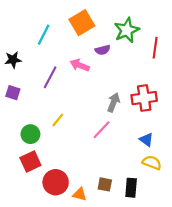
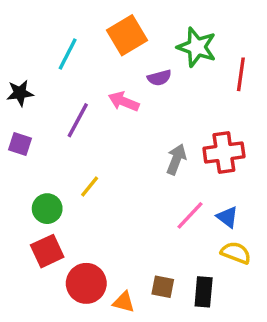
green star: (127, 30) -> (197, 47), turned -30
pink line: (102, 130) -> (190, 215), moved

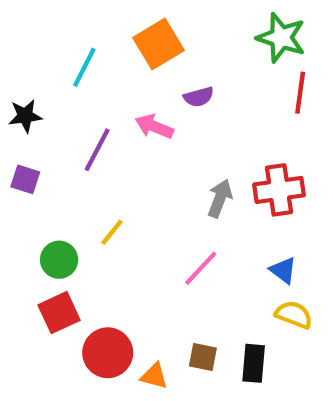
green star: (197, 47) -> (281, 38), moved
pink line: (190, 215) -> (201, 268), moved

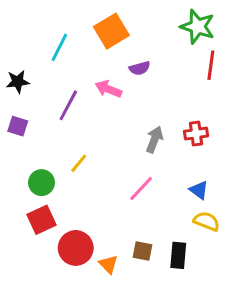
red cross: (279, 190) -> (196, 134), size x0.7
orange triangle: (154, 376) -> (108, 264), turned 30

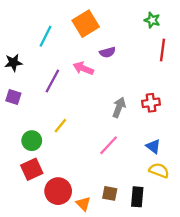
green star: (198, 27) -> (152, 20), size x0.6

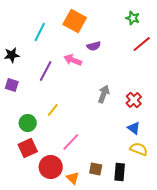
orange square: (86, 24) -> (75, 21), turned -30
red line: (162, 50) -> (142, 44), turned 42
red cross: (151, 103) -> (134, 100), moved, turned -35
pink line: (109, 145) -> (71, 142), moved

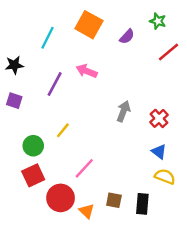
purple semicircle: (94, 46) -> (127, 37), moved, turned -32

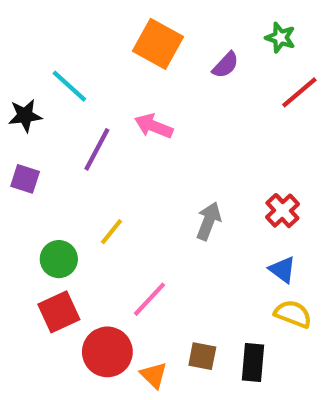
cyan line: (47, 38) -> (69, 86), moved, turned -75
gray arrow: (123, 111) -> (209, 221), moved

